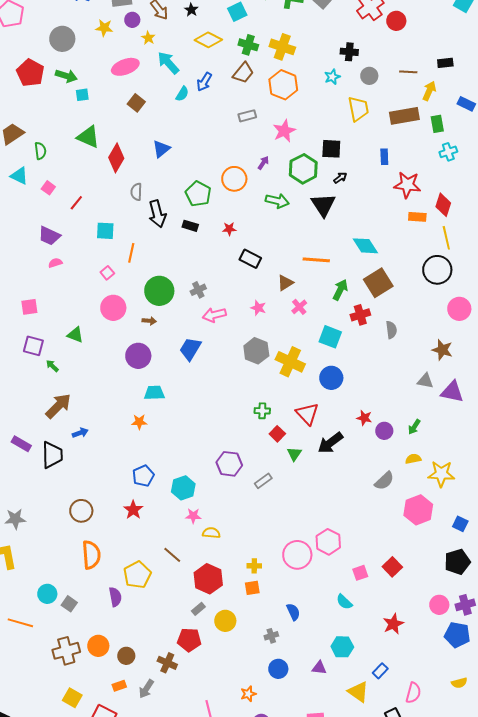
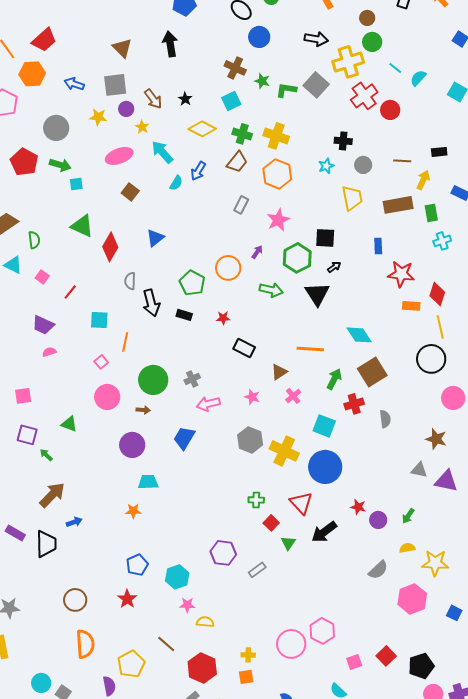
gray rectangle: (247, 116) -> (241, 205), turned -48
blue circle: (331, 378) -> (325, 467), size x1.4
black pentagon: (457, 562) -> (421, 666), moved

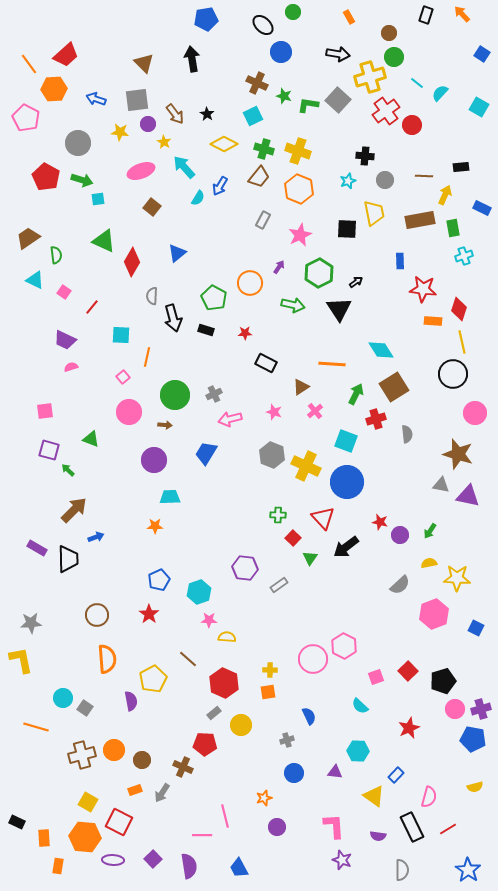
black square: (325, 238) -> (347, 229), moved
brown star: (436, 439) -> (458, 454), size x1.4

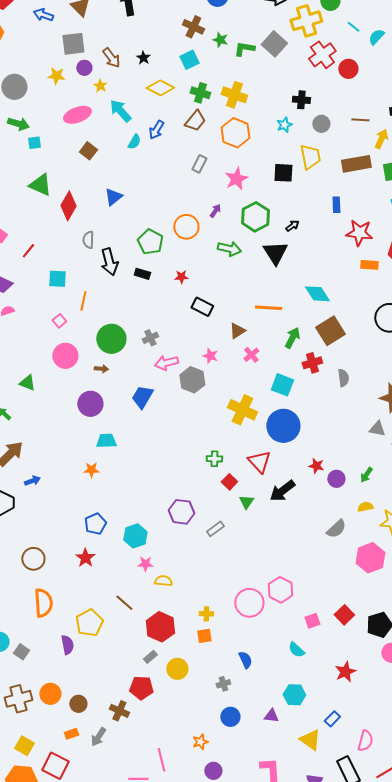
blue arrow: (96, 99) -> (43, 15), moved
gray hexagon: (272, 455) -> (192, 380), moved

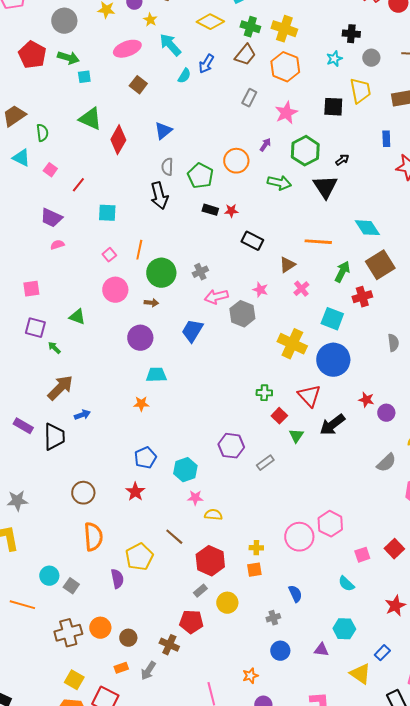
gray semicircle: (88, 240) -> (167, 167), moved
black rectangle: (142, 274) -> (210, 210), moved
orange line: (83, 301) -> (139, 250), moved
gray semicircle: (343, 378) -> (393, 343), moved

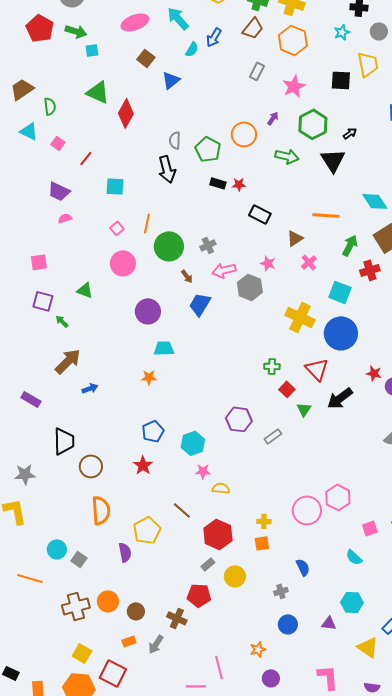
blue triangle: (163, 131) -> (171, 80), moved
brown arrow: (151, 303) -> (187, 276), moved, turned 48
black trapezoid: (54, 437) -> (64, 441), moved

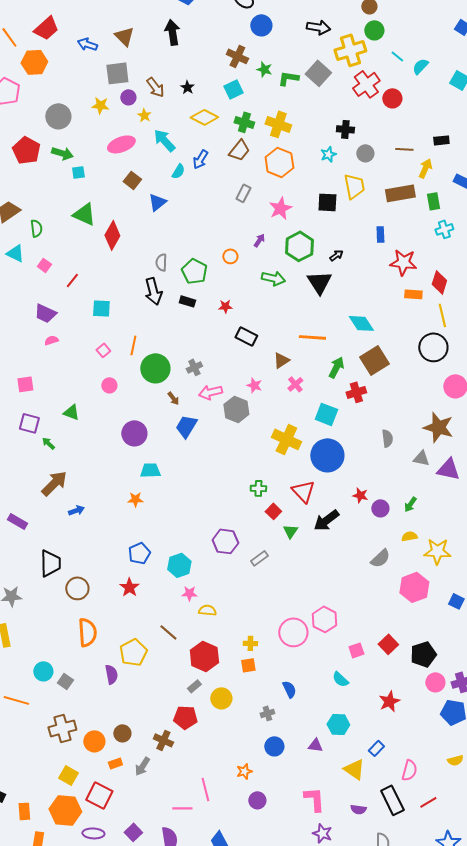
orange circle: (244, 134) -> (230, 256), size x0.6
black rectangle: (218, 183) -> (187, 301), moved
pink circle: (123, 263) -> (109, 385), size x0.6
orange circle: (108, 601) -> (94, 741), moved

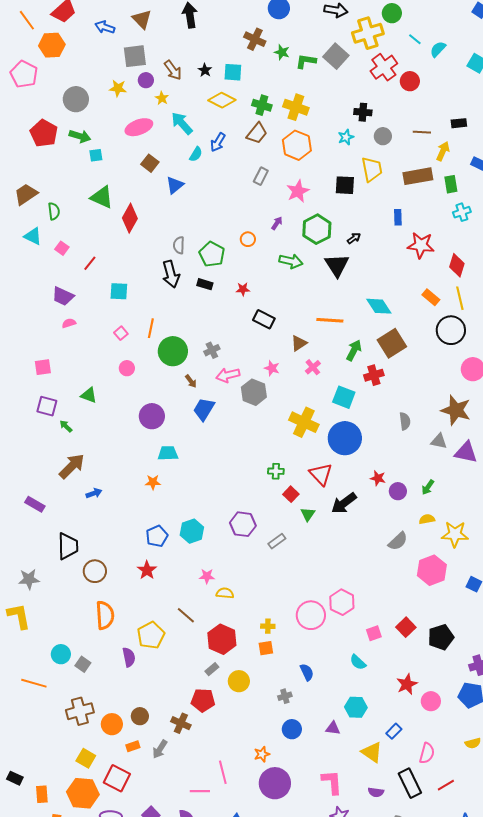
cyan square: (233, 89) -> (233, 72), moved, turned 30
orange rectangle: (413, 294) -> (431, 297), moved, turned 36
cyan hexagon: (179, 565) -> (192, 531), moved
pink circle: (435, 682) -> (431, 701), moved
purple circle: (257, 800) -> (275, 783), size x1.8

